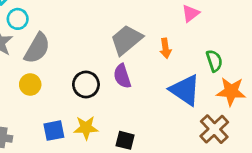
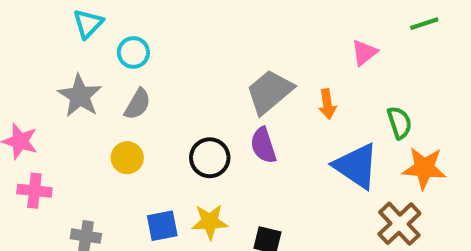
cyan circle: (18, 19) -> (133, 53), moved
gray semicircle: (37, 48) -> (138, 104), size x0.7

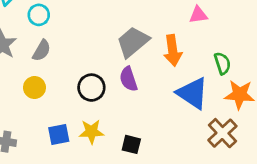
pink triangle: (364, 53) -> (198, 15), turned 30
orange arrow: (327, 104) -> (173, 50), size x1.5

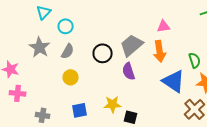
pink triangle: (198, 15) -> (164, 26), moved
yellow circle: (34, 88) -> (71, 77), moved
black circle: (91, 88) -> (103, 53), moved
yellow star: (91, 132) -> (113, 104), moved

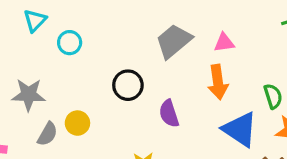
gray trapezoid: (132, 45) -> (174, 41), moved
gray star: (40, 47) -> (29, 95), moved, turned -30
gray semicircle: (68, 51) -> (47, 134), moved

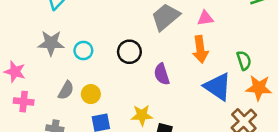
cyan circle: (70, 43) -> (83, 51), moved
gray star: (29, 95) -> (51, 43), moved
yellow circle: (77, 123) -> (91, 94), moved

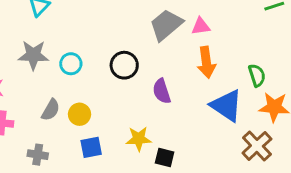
pink triangle: (205, 18) -> (201, 26), moved

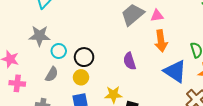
cyan circle: (71, 64) -> (59, 51), moved
black circle: (124, 65) -> (84, 57), moved
yellow circle: (79, 114) -> (81, 77), moved

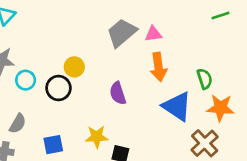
gray semicircle: (52, 74) -> (18, 124), moved
yellow circle: (81, 77) -> (74, 67), moved

